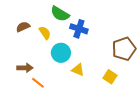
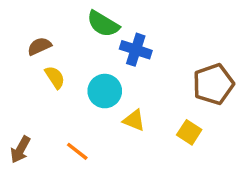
yellow semicircle: (45, 33) -> (55, 77), moved
brown arrow: (25, 68) -> (20, 150), moved, turned 119
orange line: (38, 83) -> (77, 151), moved

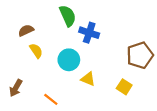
green semicircle: (103, 24) -> (68, 16), turned -145
brown arrow: (20, 150) -> (16, 88), moved

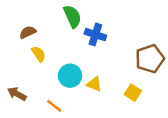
cyan circle: (69, 60) -> (70, 76), moved
brown arrow: (16, 88) -> (17, 94), turned 90

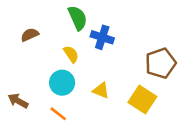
yellow semicircle: (39, 54) -> (71, 54), moved
cyan circle: (70, 76) -> (62, 83), moved
yellow square: (133, 93) -> (142, 100), size x1.5

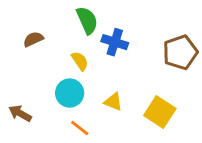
brown pentagon: (161, 63) -> (180, 52), moved
orange line: (58, 114) -> (80, 128), moved

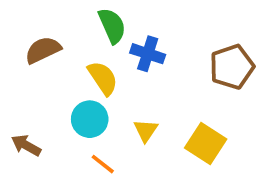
brown semicircle: (33, 39) -> (43, 50), size x1.4
yellow semicircle: (80, 61) -> (103, 78), size x1.4
yellow triangle: (113, 102) -> (146, 130), turned 42

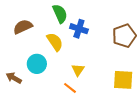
cyan circle: (90, 119) -> (37, 64), moved
yellow square: (206, 143) -> (123, 80), moved, turned -30
orange line: (103, 164) -> (70, 88), moved

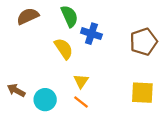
brown semicircle: (23, 27) -> (28, 16), moved
cyan circle: (37, 64) -> (45, 100), moved
yellow triangle: (78, 70) -> (81, 81), moved

